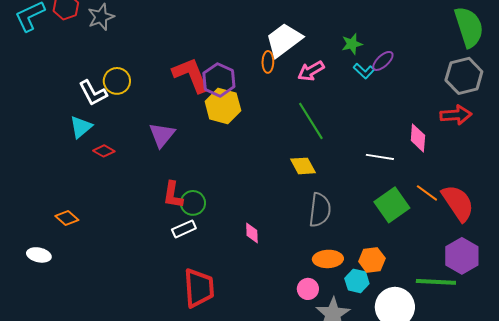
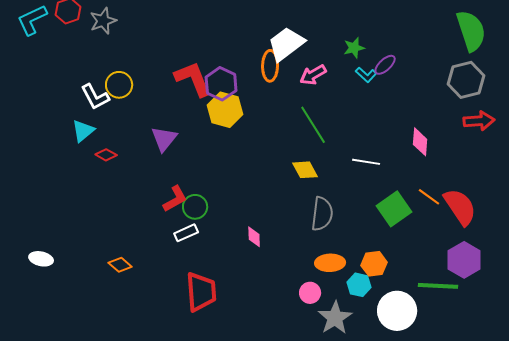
orange ellipse: (268, 62) -> (270, 66), size x1.4
red arrow: (456, 115) -> (479, 121), moved
white line: (380, 157) -> (366, 162), moved
red L-shape: (173, 195) -> (175, 199), turned -128
orange diamond: (67, 218) -> (120, 265), moved

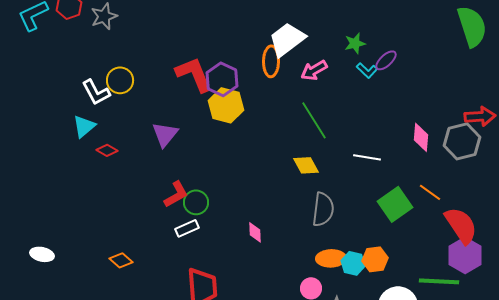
gray hexagon: (466, 80) -> (462, 141), moved
red semicircle: (460, 207) -> (461, 225), moved
cyan hexagon: (359, 285) -> (353, 263), moved

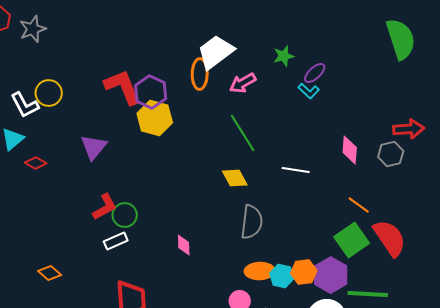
cyan L-shape: (367, 70) -> (309, 91), moved
gray hexagon: (462, 141) -> (391, 154), size x0.7
green square: (395, 204) -> (352, 240), moved
purple hexagon: (465, 255) -> (331, 275), moved

